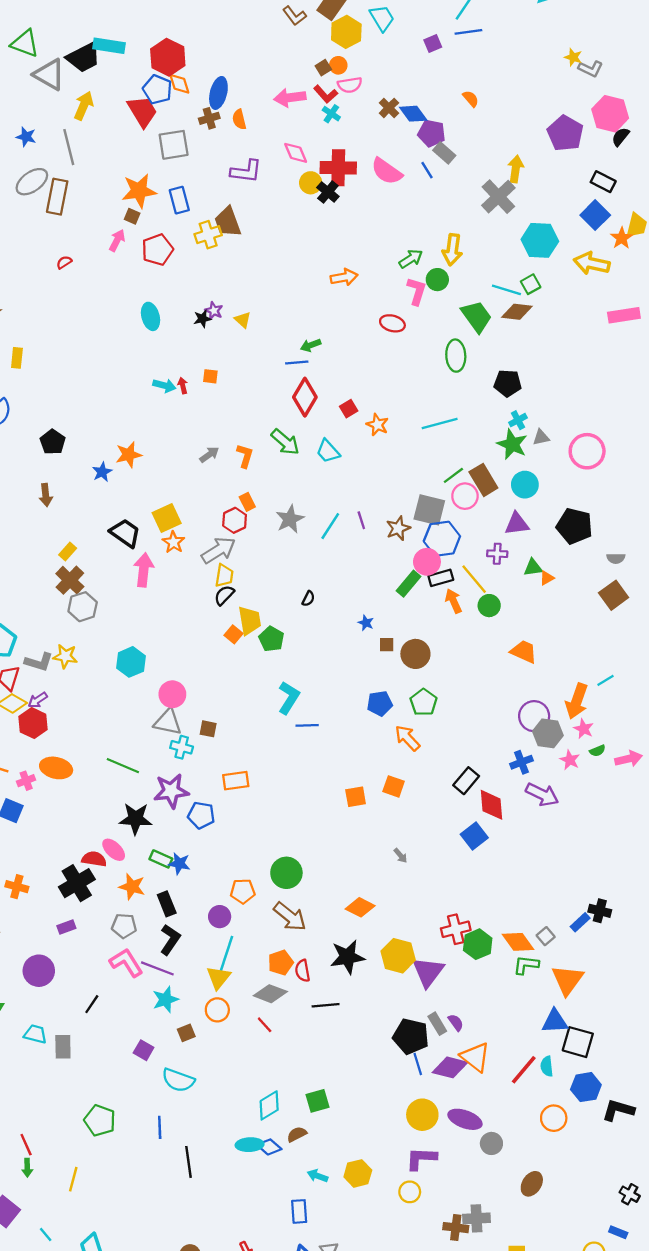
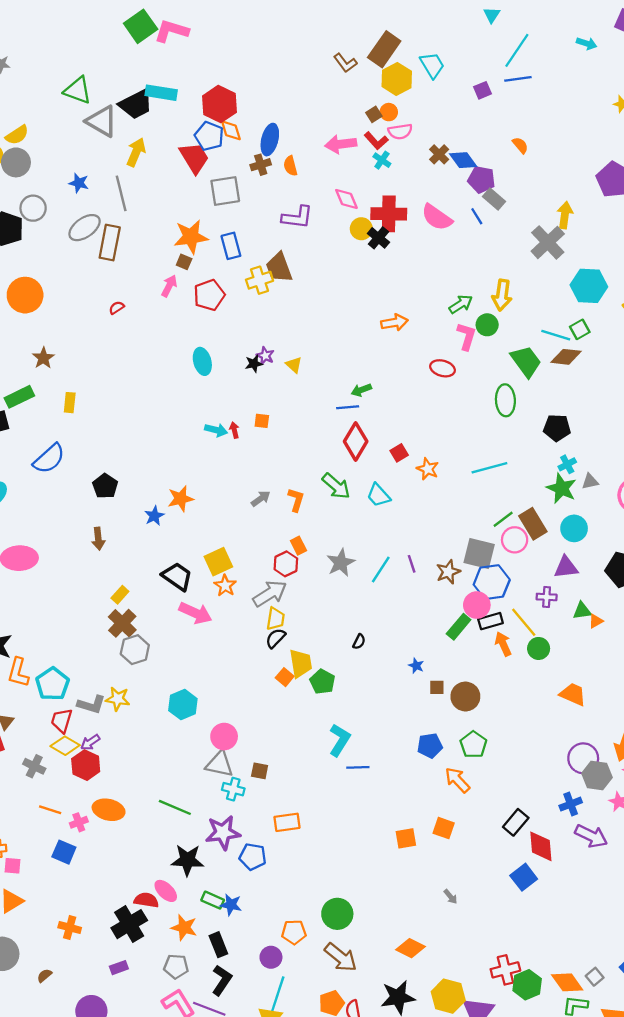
pink arrow: (144, 570) -> (195, 613), turned 108

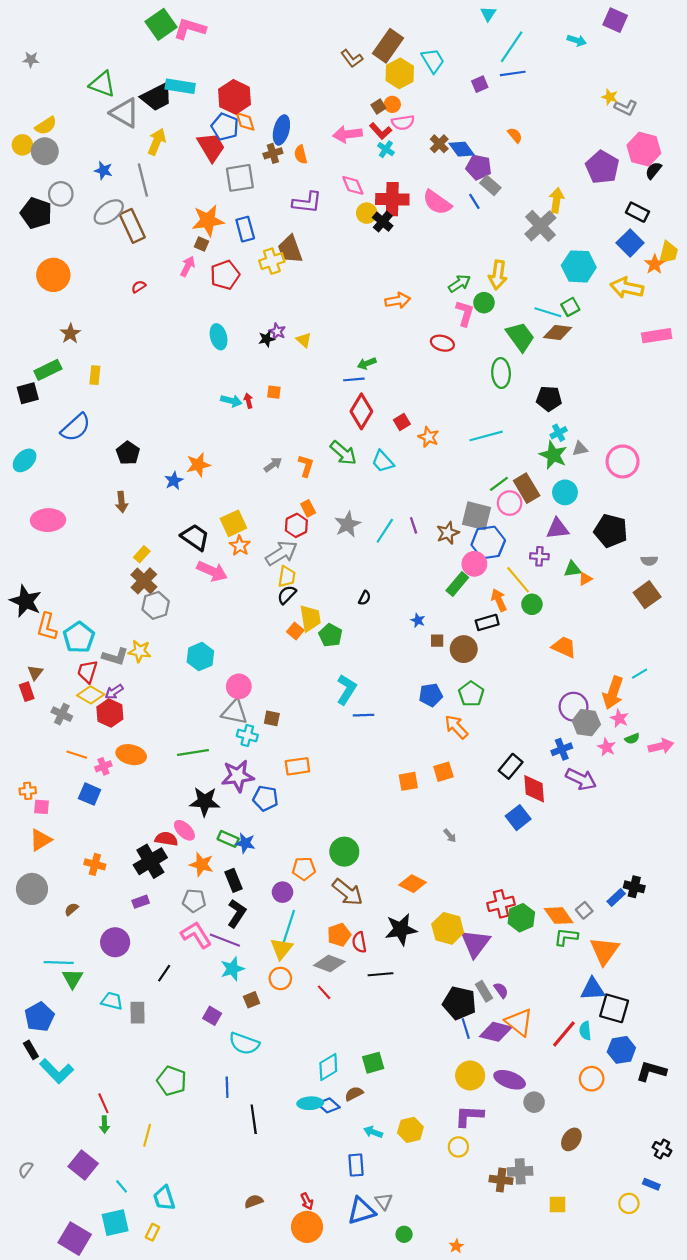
brown rectangle: (110, 242) -> (132, 226), turned -36
black rectangle: (491, 621) -> (487, 622), moved
green line: (175, 807) -> (193, 752), turned -32
orange square: (444, 828) -> (443, 772), turned -36

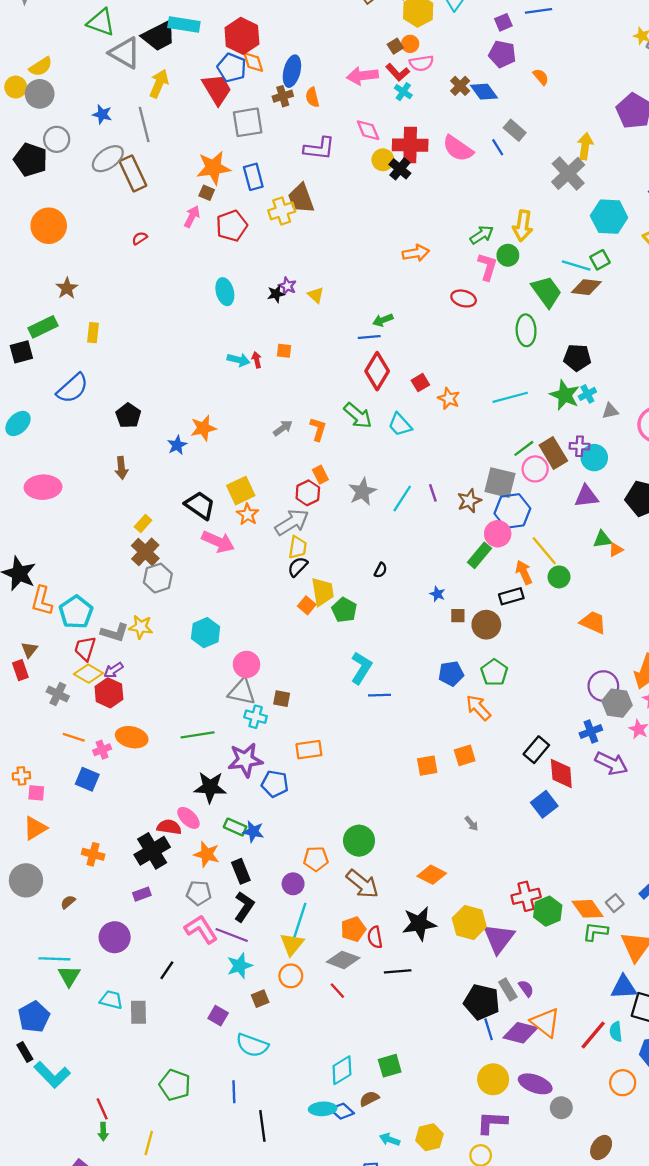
purple pentagon: (479, 167) -> (502, 54), moved
green star: (553, 455) -> (565, 395), moved
purple cross: (539, 556) -> (579, 446), moved

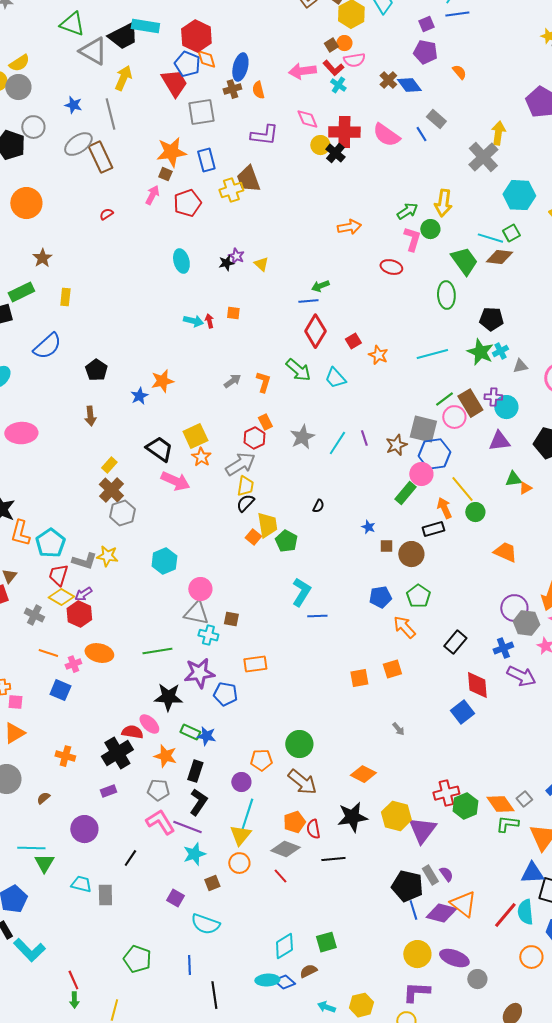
black rectangle: (536, 750) -> (455, 642), moved
black rectangle: (241, 871) -> (195, 771), turned 40
cyan semicircle: (616, 1032) -> (525, 912), size x1.4

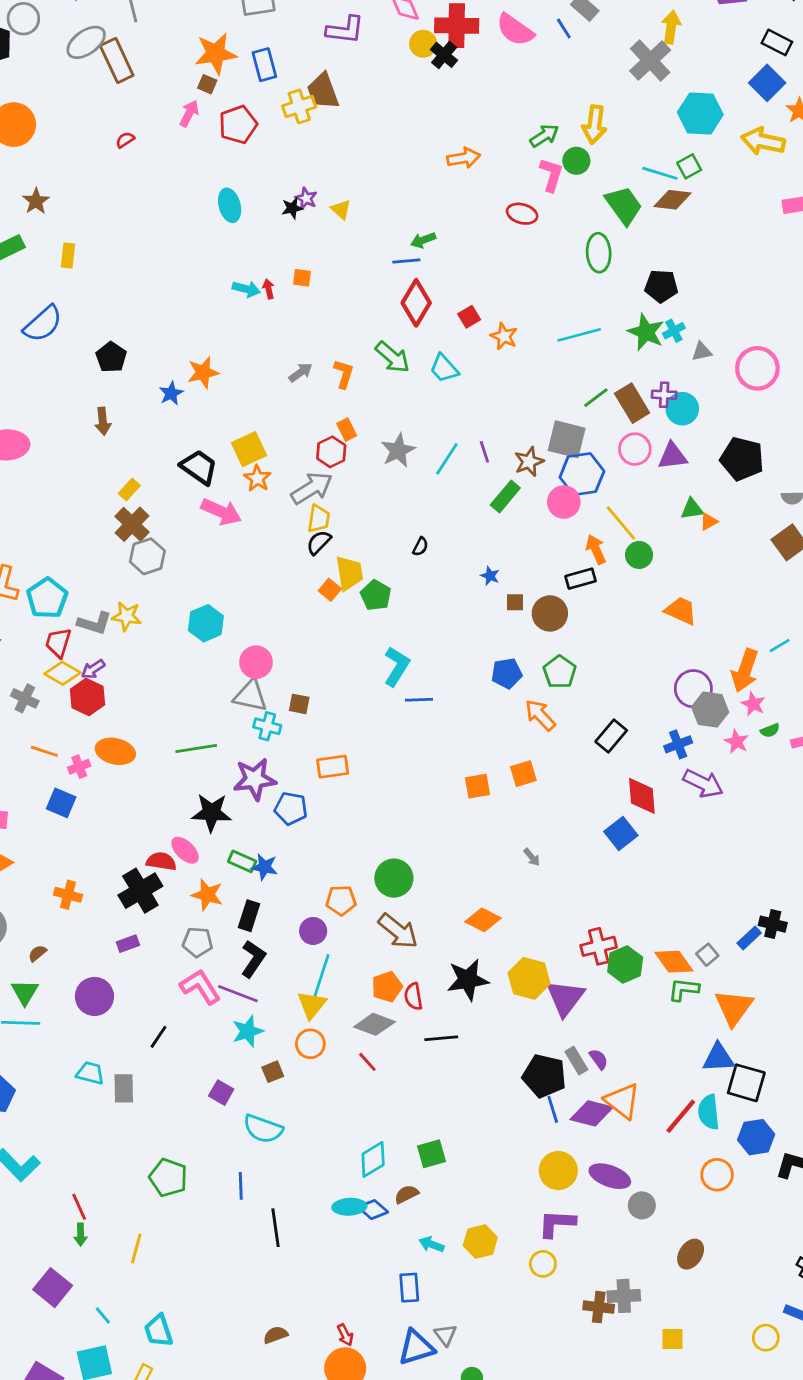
pink circle: (454, 417) -> (635, 449), moved
green rectangle: (405, 493) -> (505, 496), moved
green triangle: (44, 863) -> (25, 992), moved

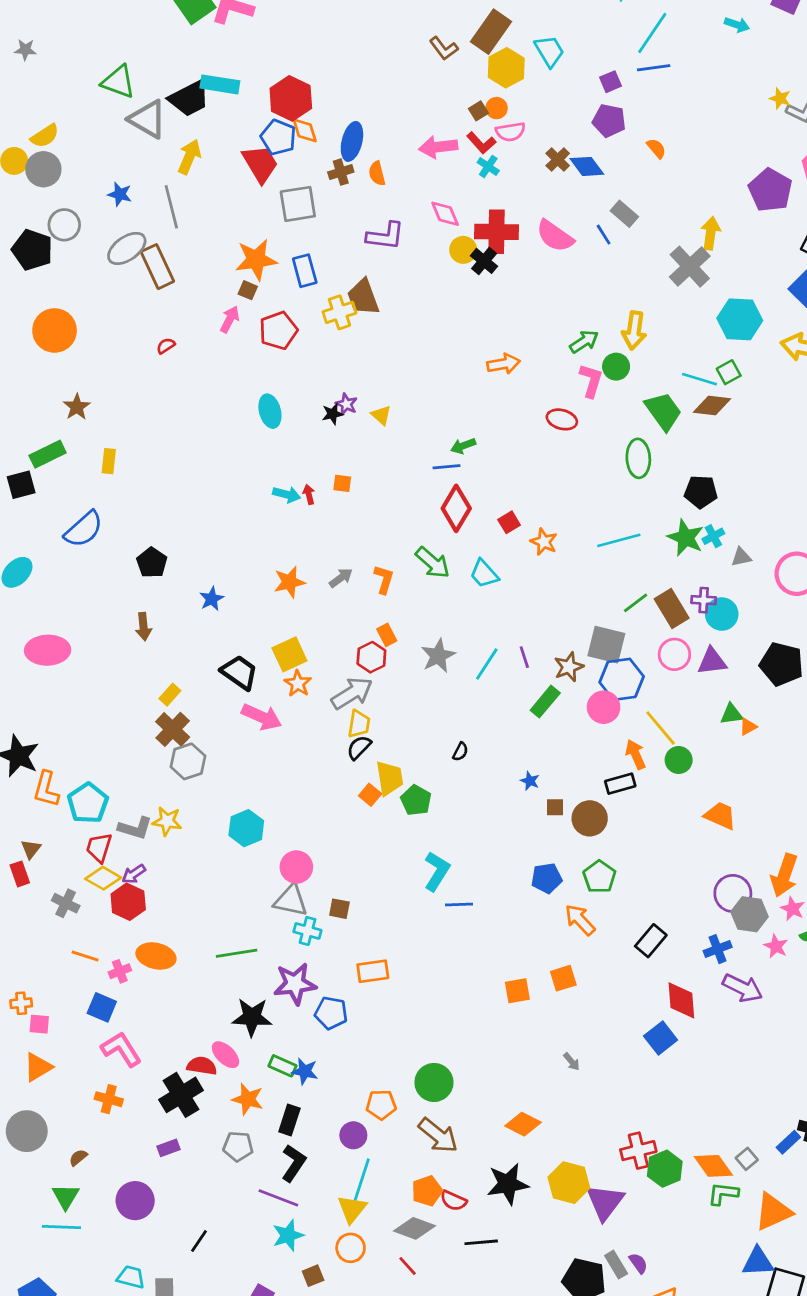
orange star: (203, 372) -> (289, 582), moved
pink L-shape: (200, 987) -> (121, 1049), moved
red semicircle: (413, 996) -> (453, 1201), turned -56
orange triangle: (734, 1008) -> (773, 1212), turned 30

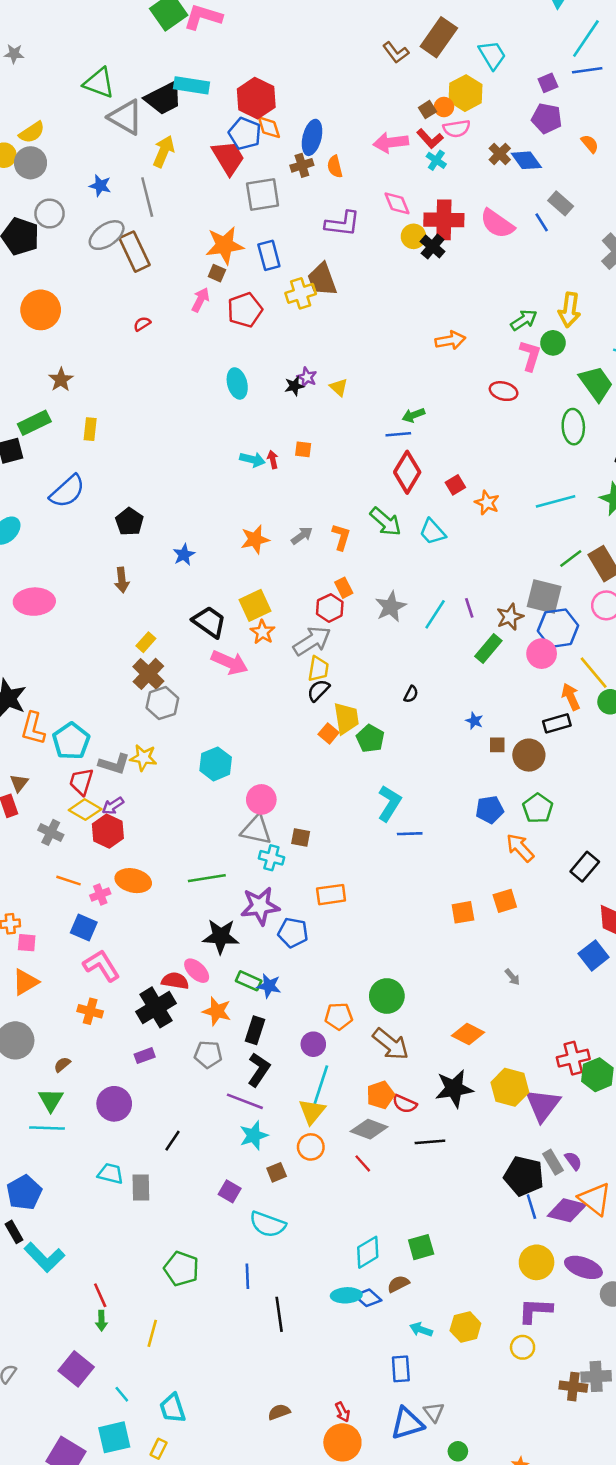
yellow hexagon: (506, 68) -> (465, 93), moved

